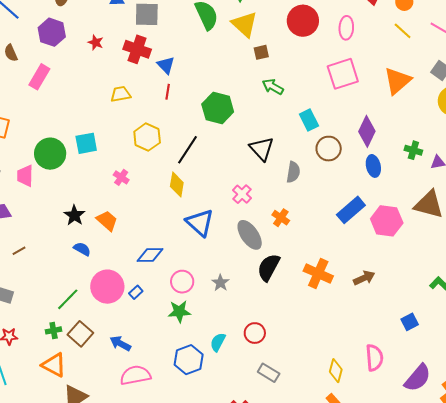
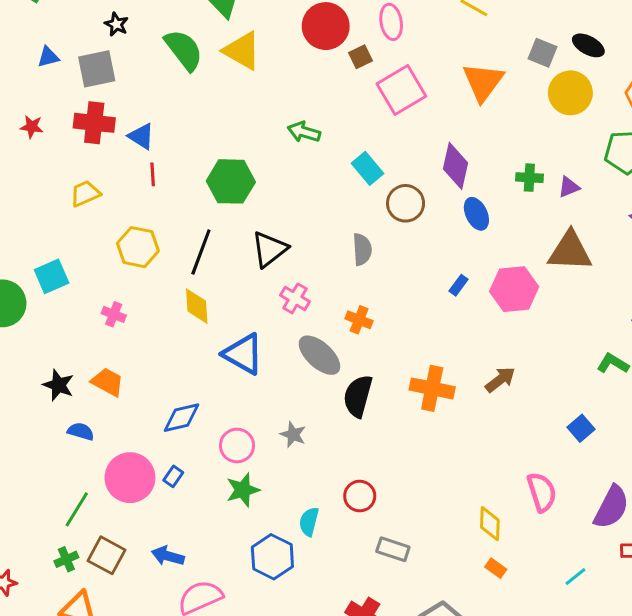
brown square: (261, 52) -> (360, 57), moved
black triangle: (262, 149) -> (269, 249), moved, turned 48
blue rectangle: (351, 210) -> (458, 285), size x0.5

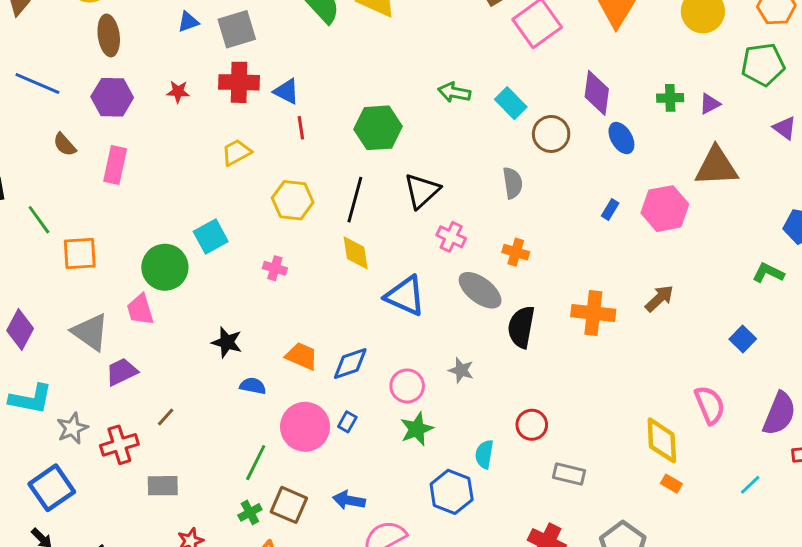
green arrow: (304, 132) -> (454, 92), moved
orange trapezoid: (108, 382) -> (302, 356), moved
yellow diamond: (490, 524) -> (662, 440), size x1.4

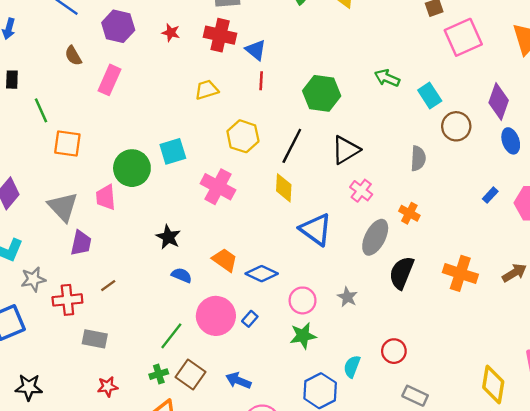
pink cross: (275, 268) -> (218, 187), size x1.8
gray ellipse: (480, 290) -> (375, 237), turned 68
blue diamond: (350, 364) -> (262, 274), turned 32
purple trapezoid: (122, 372) -> (81, 243), turned 116

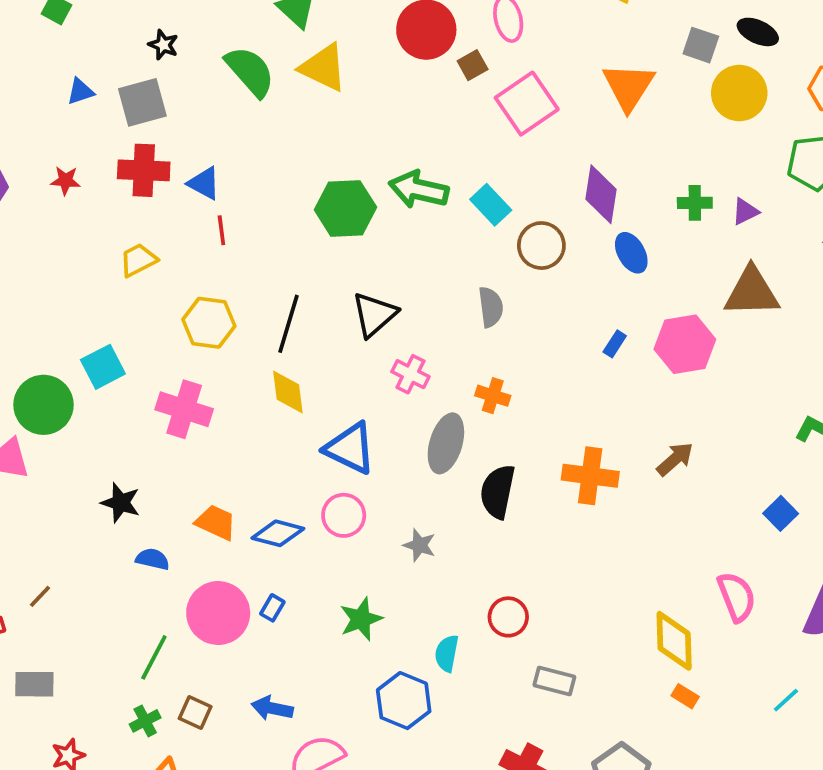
green arrow: (387, 78) -> (419, 190), size x1.4
green hexagon: (322, 93) -> (345, 209), moved
pink circle: (303, 300) -> (344, 515), moved
brown square: (190, 375) -> (195, 713), size x0.7

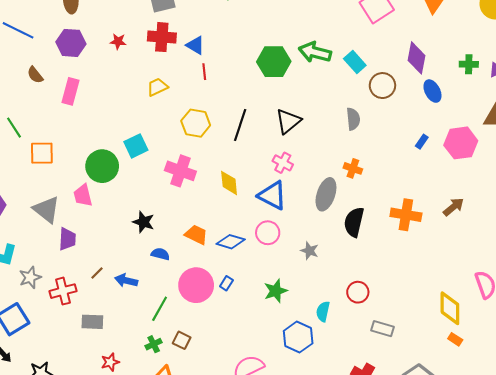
pink cross: (410, 374) -> (283, 163), moved
yellow diamond: (288, 392) -> (229, 183), moved
blue arrow: (272, 708) -> (126, 281), moved

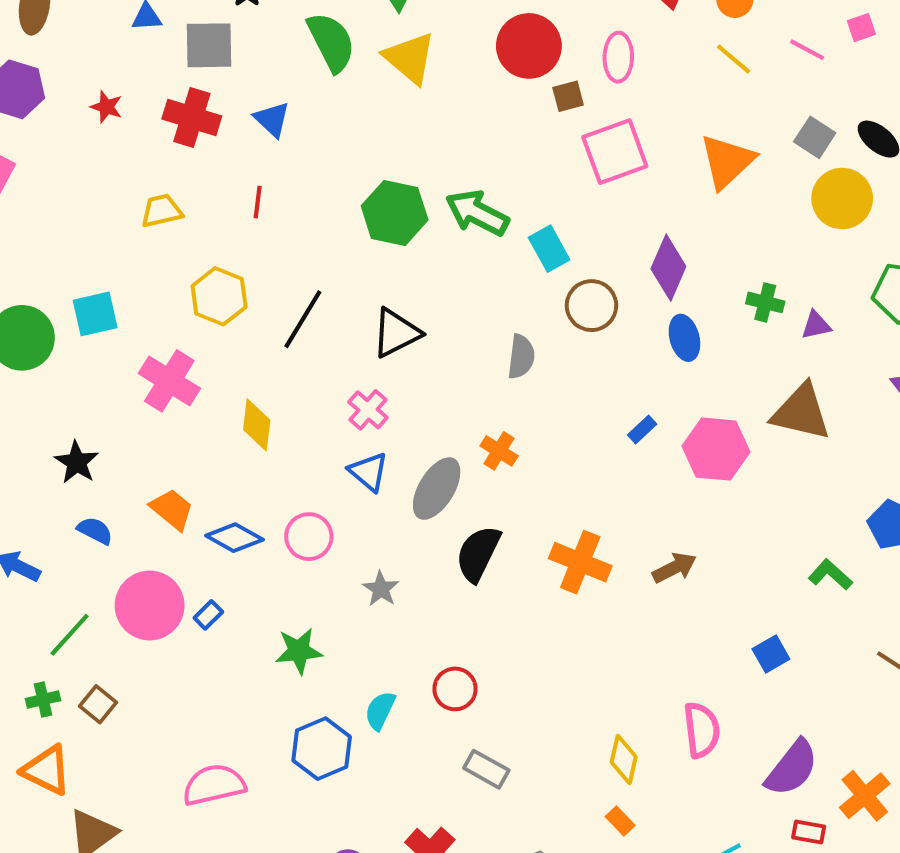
blue triangle: (195, 45) -> (272, 119), moved
blue triangle: (272, 195) -> (369, 472), moved, size x0.7
yellow diamond: (450, 308) -> (624, 759), size x0.7

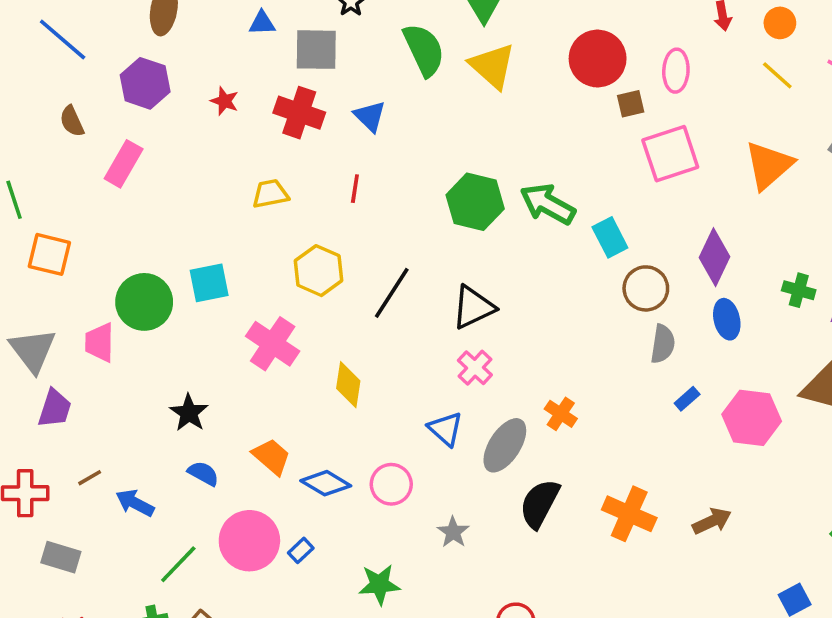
gray semicircle: (521, 357) -> (663, 344), moved
pink cross: (368, 410) -> (475, 368), moved

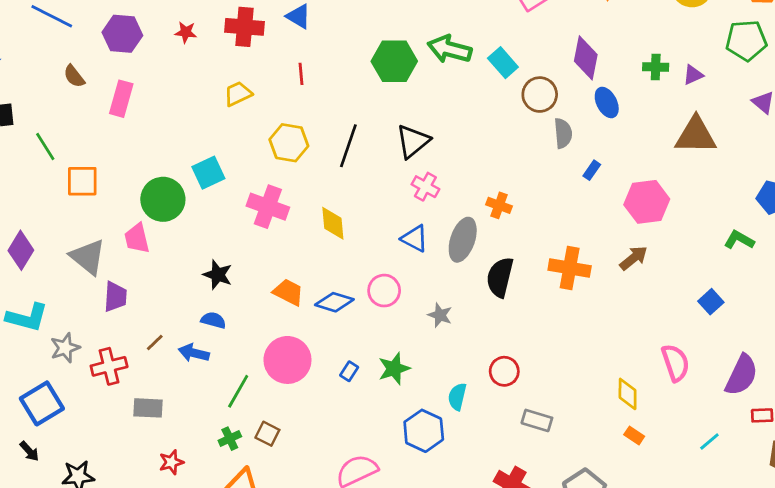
pink hexagon: (752, 418) -> (647, 202), moved
blue semicircle: (203, 473) -> (213, 320), moved
blue rectangle: (301, 550) -> (349, 371), moved

